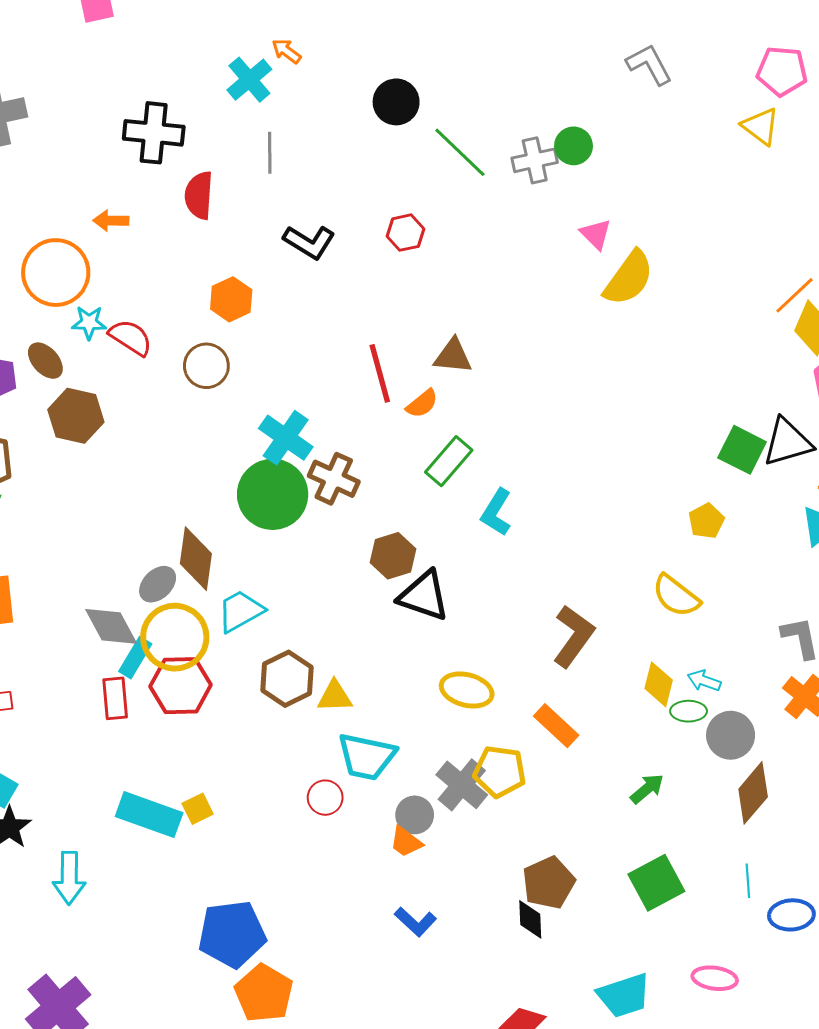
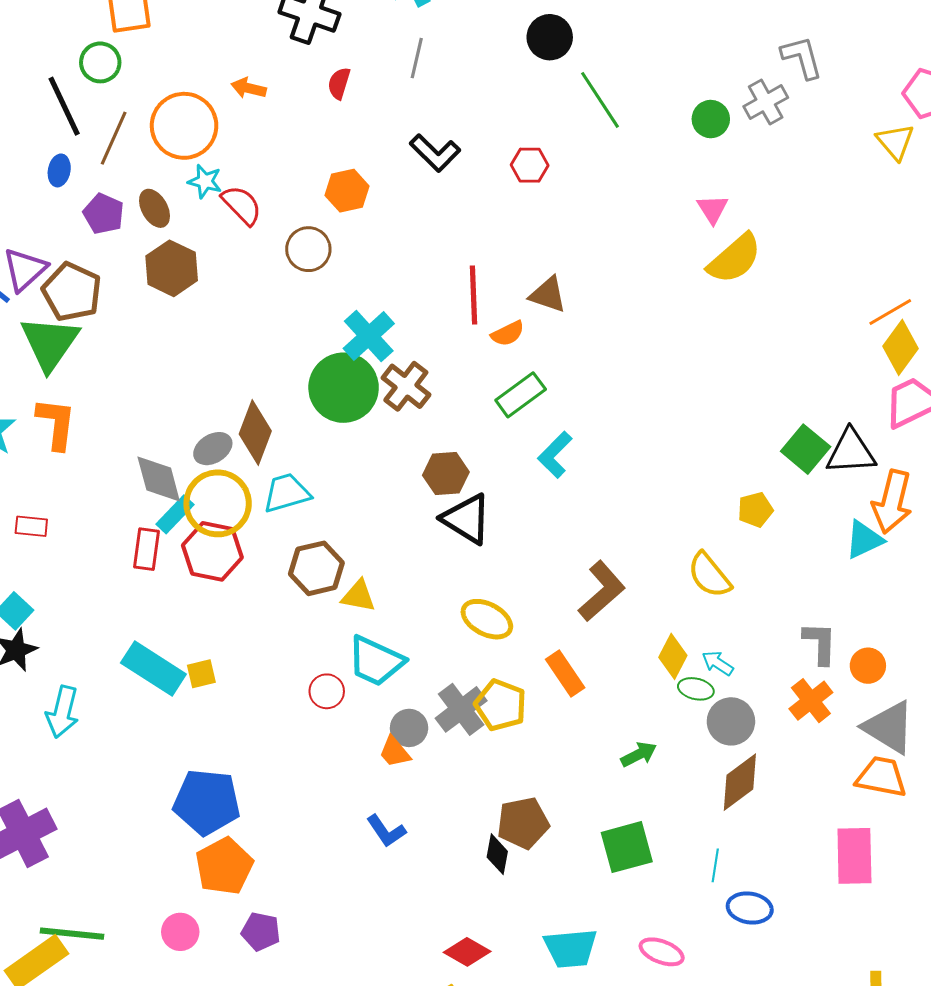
gray cross: (535, 160) -> (766, 102), moved, turned -30
red semicircle: (199, 195) -> (339, 83), size x0.7

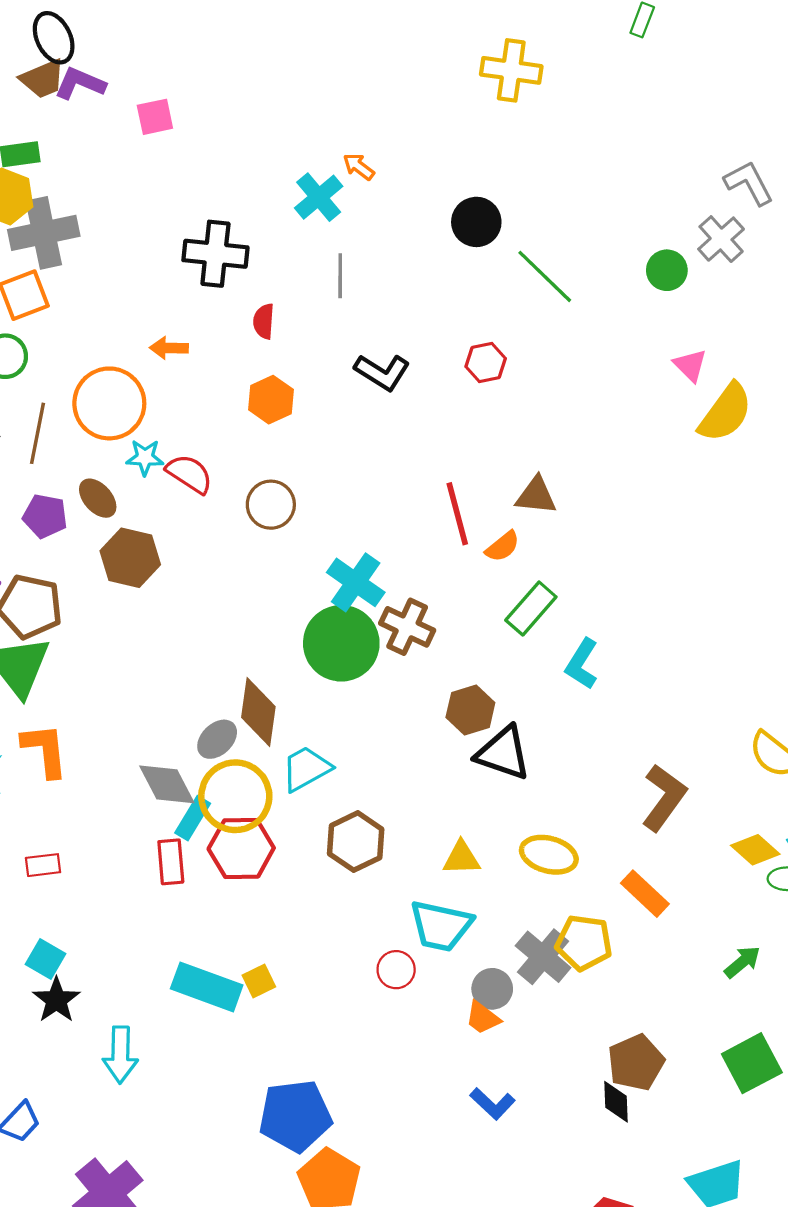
orange hexagon: (347, 191) -> (271, 400), moved
yellow triangle: (358, 596) -> (462, 858), moved
yellow diamond: (673, 656) -> (755, 850), turned -63

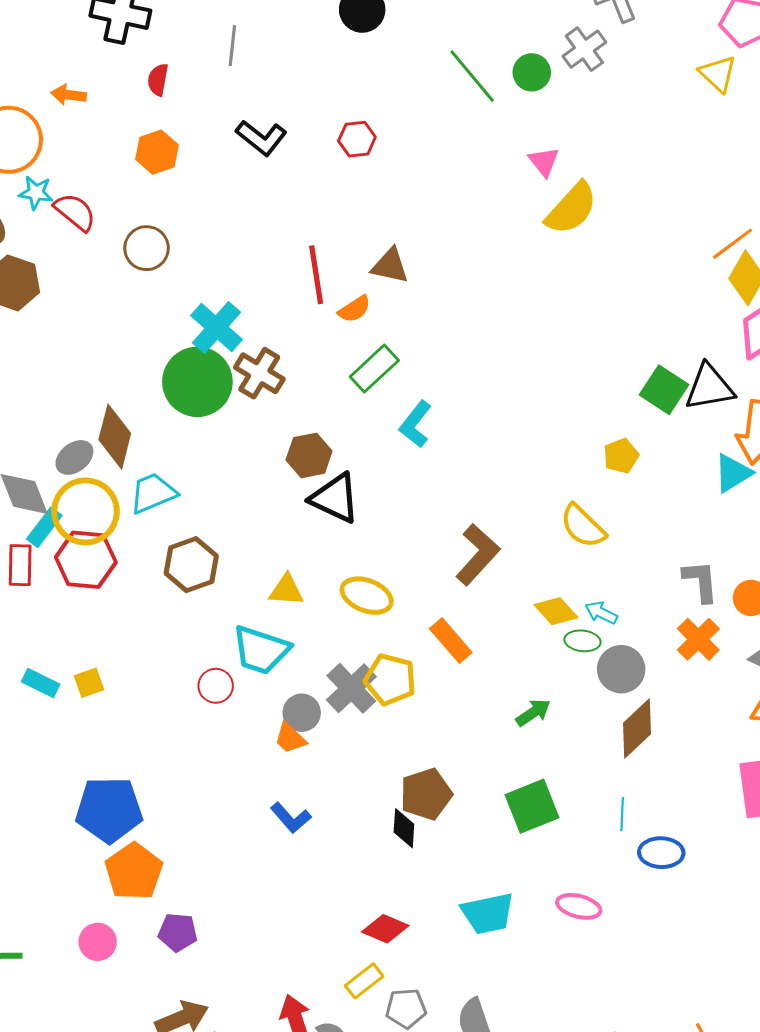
green line: (545, 276) -> (472, 76), moved
cyan rectangle: (207, 987) -> (41, 683), size x0.6

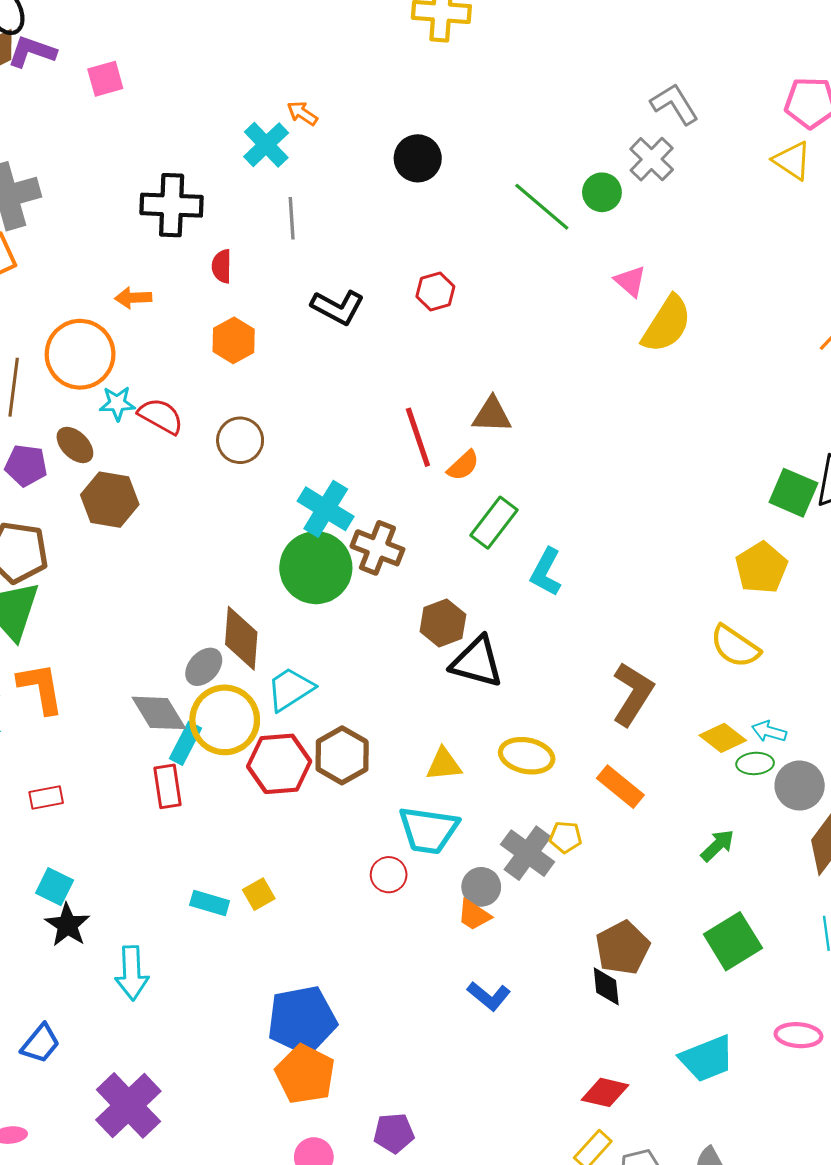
yellow pentagon: (621, 456) -> (761, 568), size x1.4
red hexagon: (86, 560) -> (279, 764), moved
yellow pentagon: (390, 679) -> (566, 837), size x0.6
orange pentagon: (134, 871) -> (305, 1074), moved

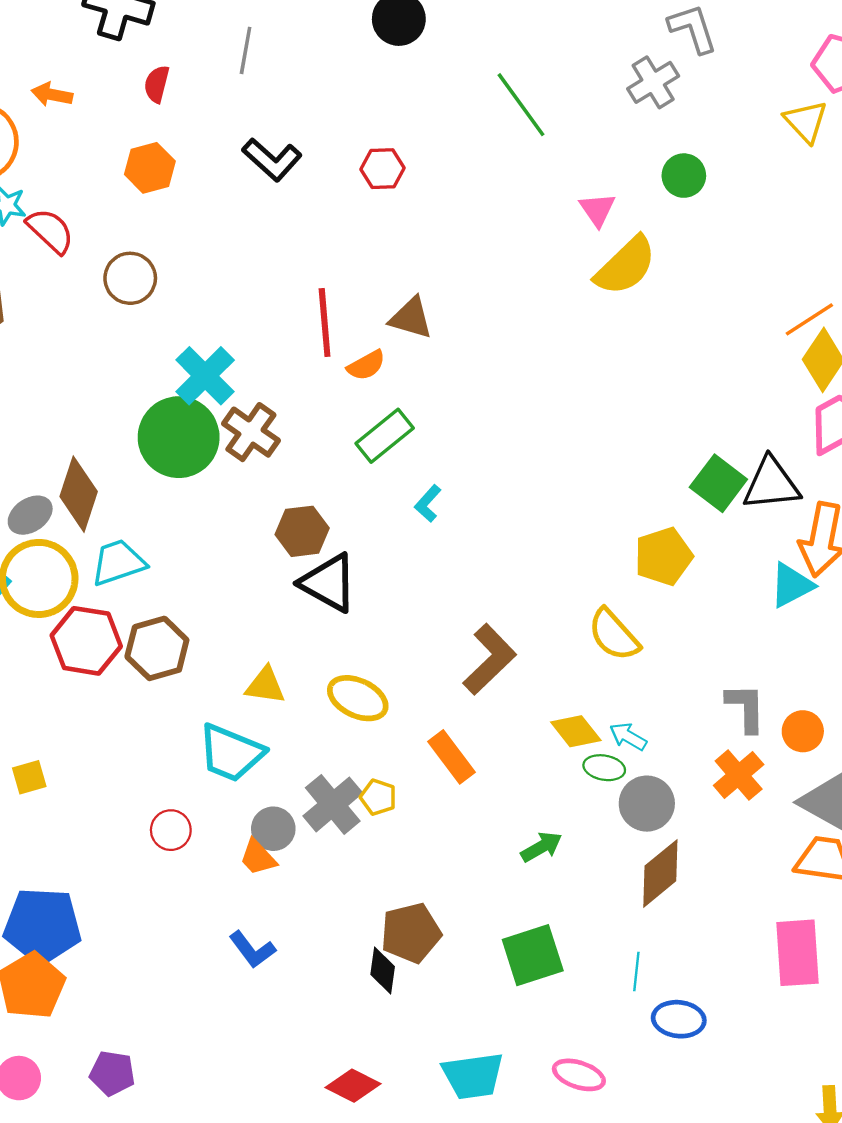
green circle: (602, 192) -> (684, 176), moved
cyan L-shape: (546, 572) -> (428, 503), size x0.7
red circle: (389, 875) -> (171, 830), moved

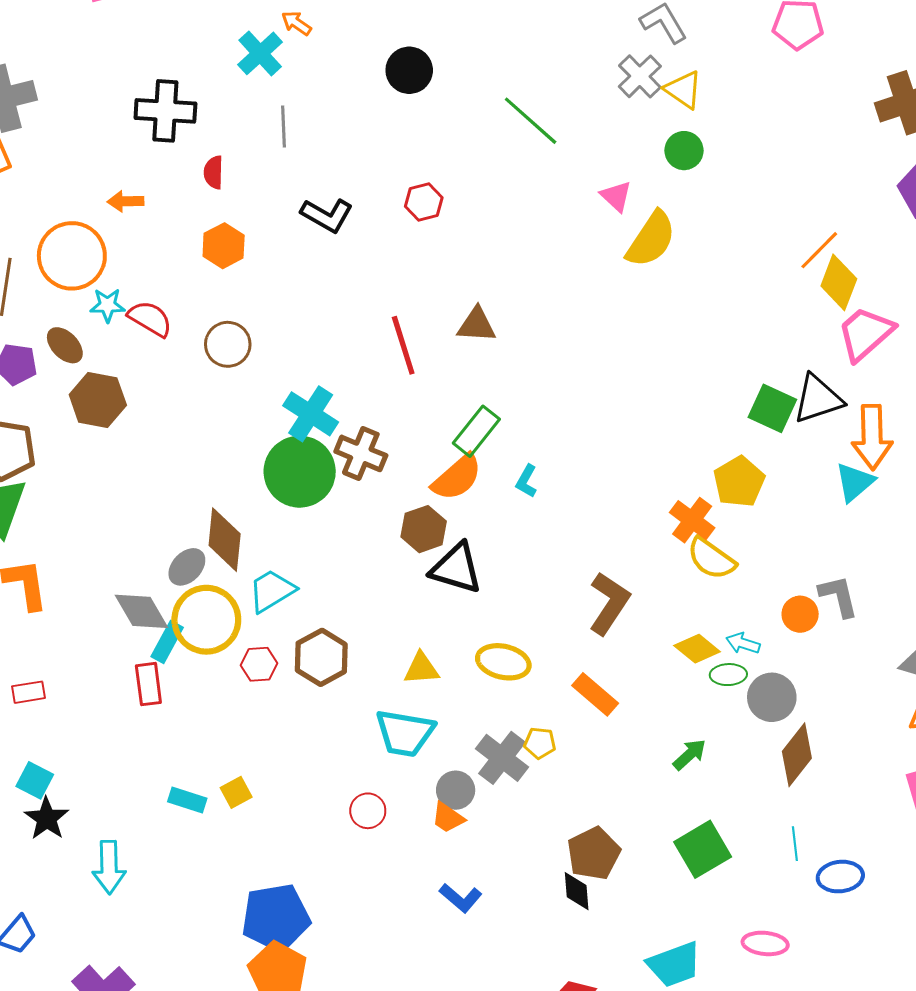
yellow triangle: (806, 121) -> (683, 90), moved
orange semicircle: (366, 365) -> (457, 477), moved, size x1.6
red hexagon: (86, 641) -> (259, 664), size x0.6
orange circle: (803, 731) -> (800, 614), moved
orange cross: (739, 775) -> (692, 520), moved

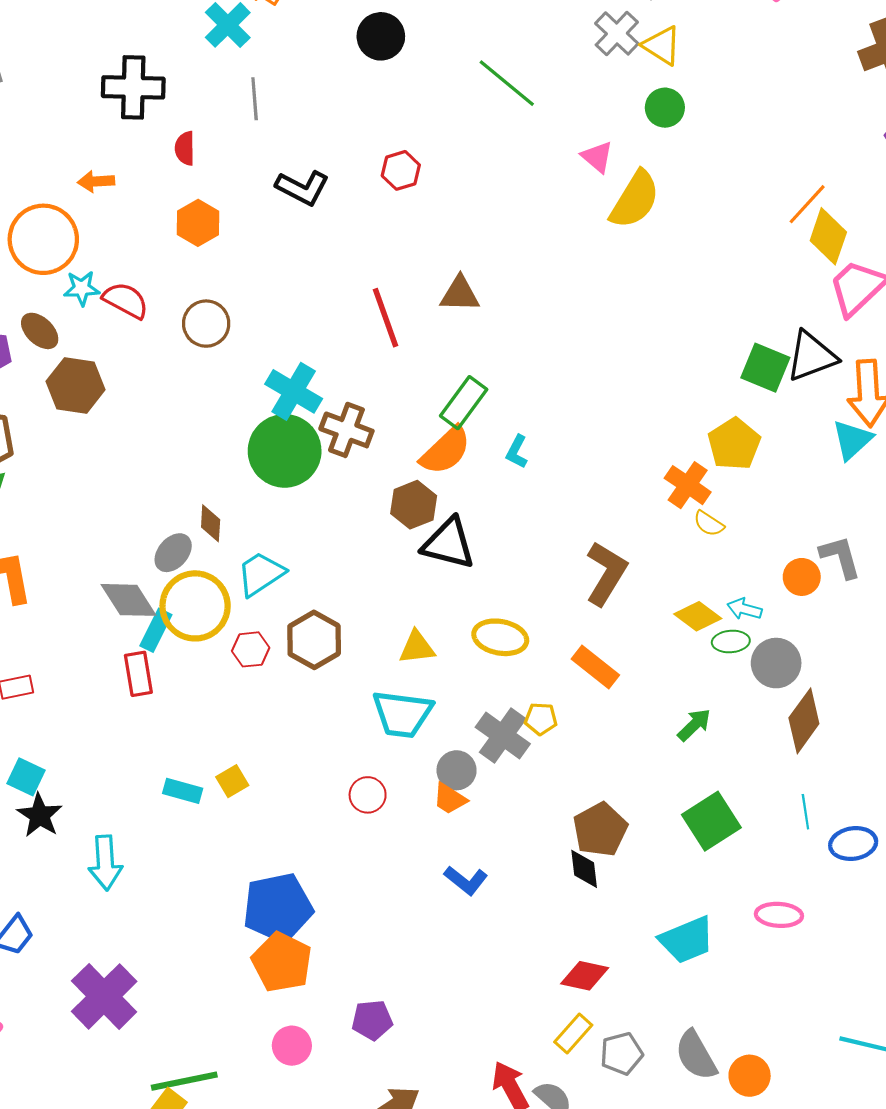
brown diamond: (225, 540) -> (211, 523), size x0.6
yellow semicircle: (711, 559) -> (709, 524), size x0.6

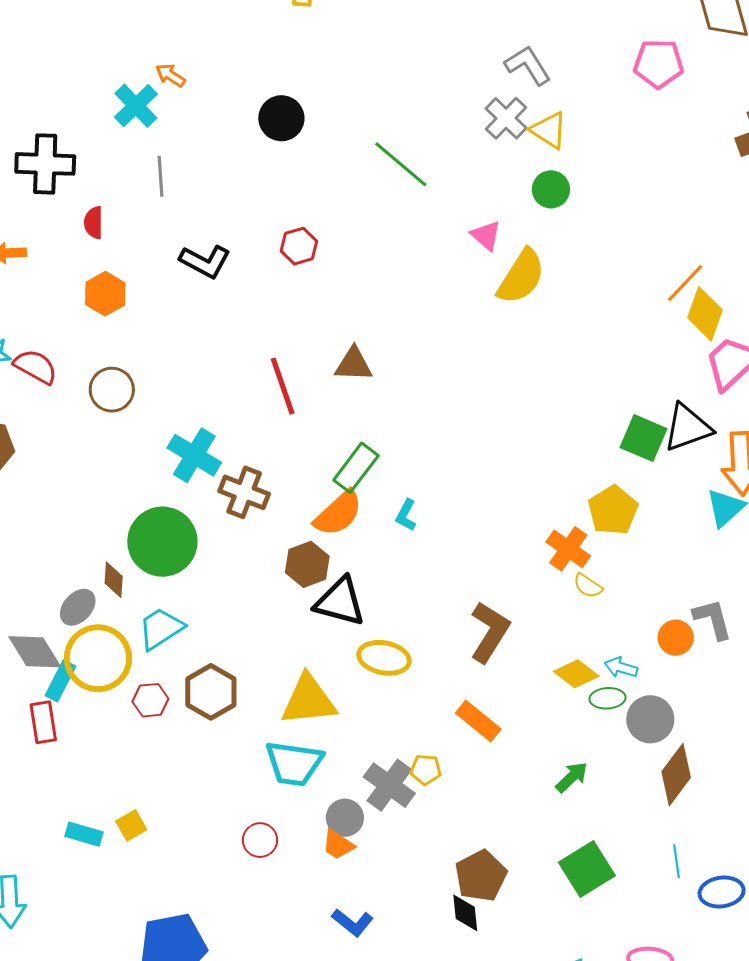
green circle: (285, 451) -> (162, 542), moved
yellow ellipse: (500, 637) -> (384, 658), moved
yellow triangle: (417, 647) -> (309, 700), size x1.6

